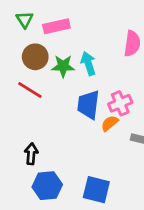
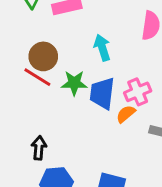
brown circle: (35, 57) -> (43, 56), moved
green star: (63, 66) -> (74, 83), moved

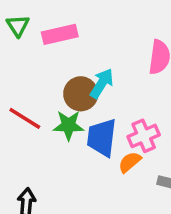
cyan arrow: (102, 48) -> (102, 83), turned 50
brown circle: (43, 56) -> (81, 94), moved

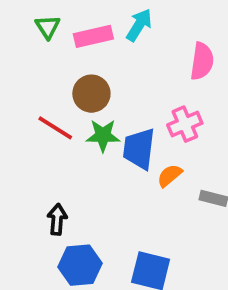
cyan arrow: (102, 83) -> (139, 25), moved
brown circle: (81, 94) -> (91, 94), moved
pink cross: (144, 136) -> (185, 124), moved

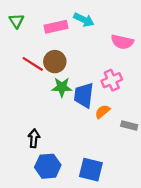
cyan arrow: (139, 25) -> (84, 20), turned 84
green triangle: (48, 27) -> (16, 21), moved
pink semicircle: (202, 61) -> (122, 42), turned 95
red line: (55, 128) -> (33, 64), moved

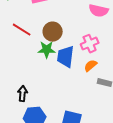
brown circle: (55, 62) -> (53, 32), moved
orange semicircle: (102, 112) -> (91, 66), moved

